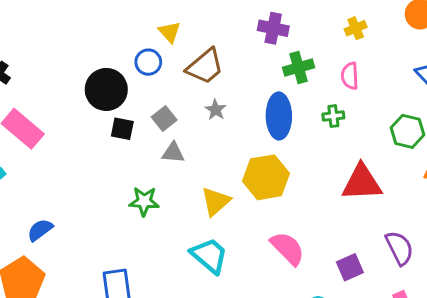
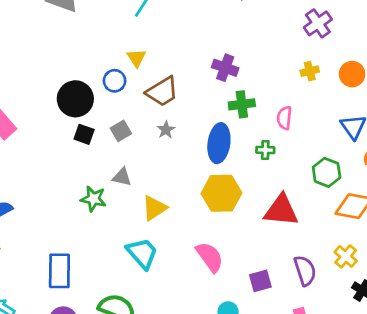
yellow cross: (356, 28) -> (310, 71), moved
gray triangle: (173, 153) -> (122, 177), moved
yellow hexagon: (266, 177) -> (221, 193), moved

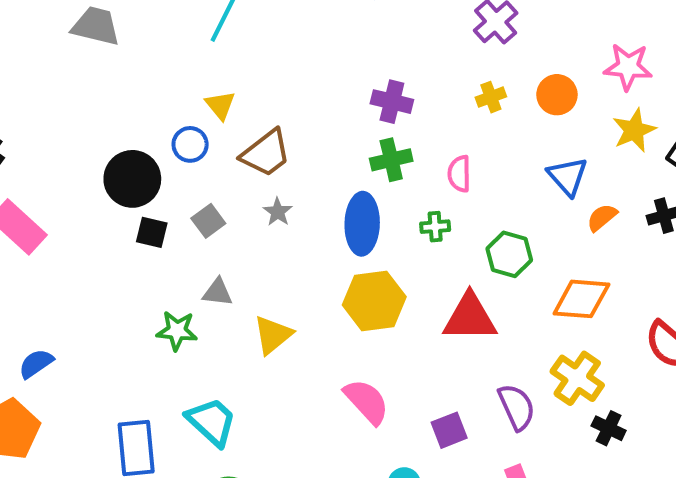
purple cross: (225, 68) -> (392, 102), moved
green hexagon: (327, 172) -> (509, 254), moved
cyan trapezoid: (142, 253) -> (212, 422), moved
yellow cross: (346, 256) -> (577, 378), size x1.4

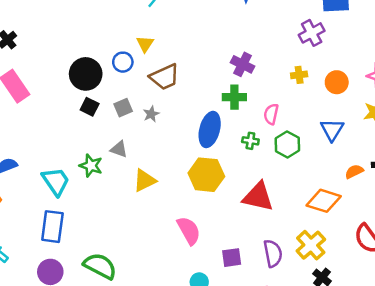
gray star: (278, 212) -> (151, 114), moved
orange semicircle: (602, 217) -> (354, 171), moved
green hexagon: (509, 254) -> (287, 144), moved
cyan trapezoid: (212, 422) -> (56, 181), moved

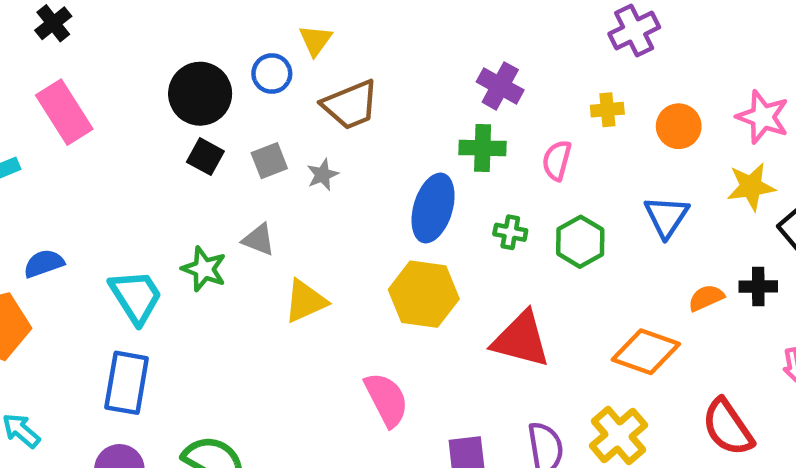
pink semicircle: (271, 114) -> (557, 160), moved

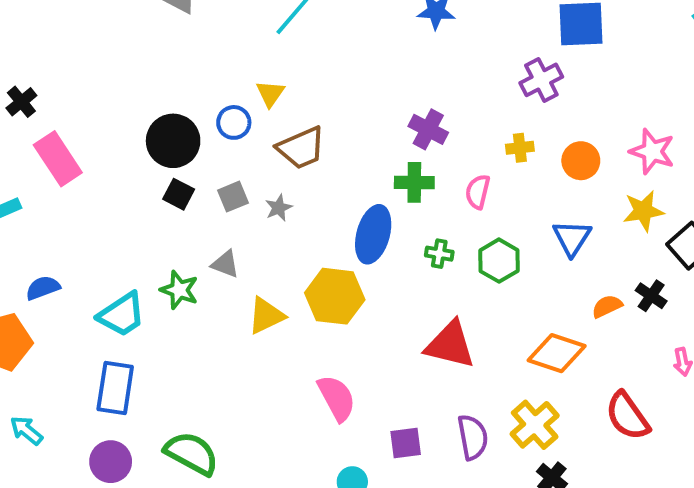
black cross: (53, 23) -> (21, 102), moved
black cross: (758, 286) -> (651, 296), turned 36
yellow hexagon: (424, 294) -> (335, 296), moved
cyan trapezoid: (136, 297) -> (122, 315), turned 90

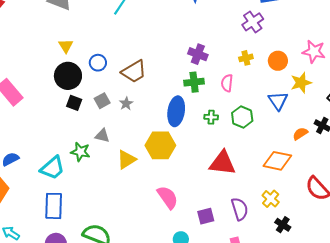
yellow triangle: (270, 94) -> (66, 46), moved
yellow star: (643, 211) -> (301, 83), moved
yellow cross: (535, 425) -> (271, 199), size x0.7

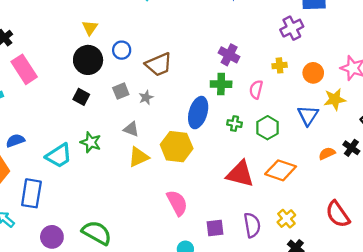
black square: (74, 103) -> (81, 97), moved
gray triangle: (102, 136) -> (131, 129), moved
orange diamond: (277, 161) -> (281, 170), moved
blue rectangle: (54, 206) -> (31, 193), moved

